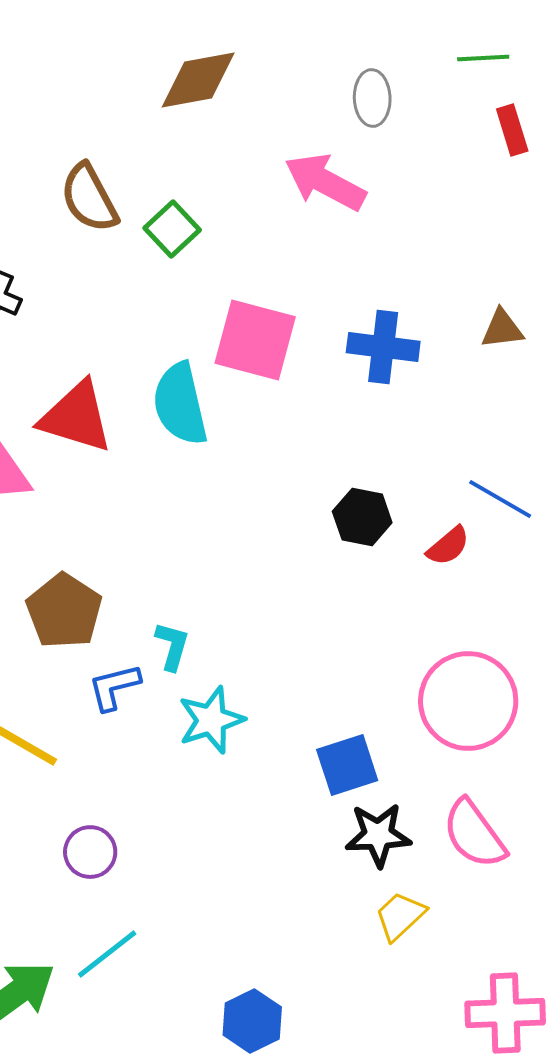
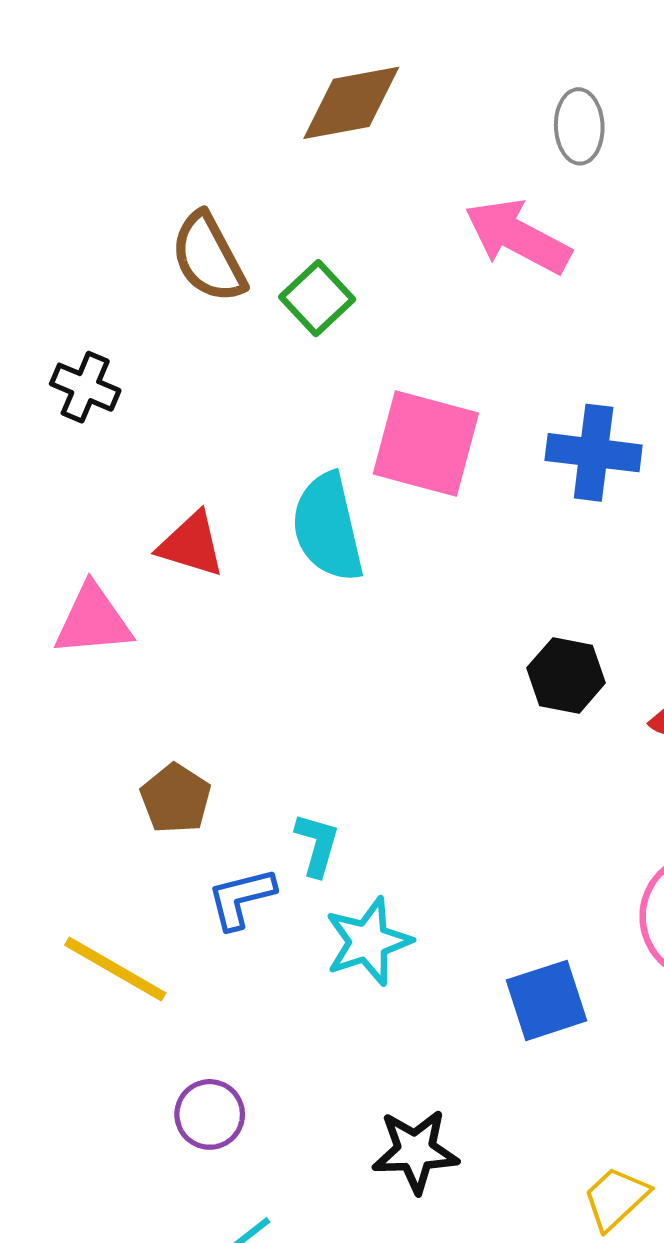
red triangle: (76, 417) -> (191, 544), size x0.7
brown pentagon: (64, 611) -> (176, 799), size x0.7
black star: (378, 835) -> (415, 1151), moved

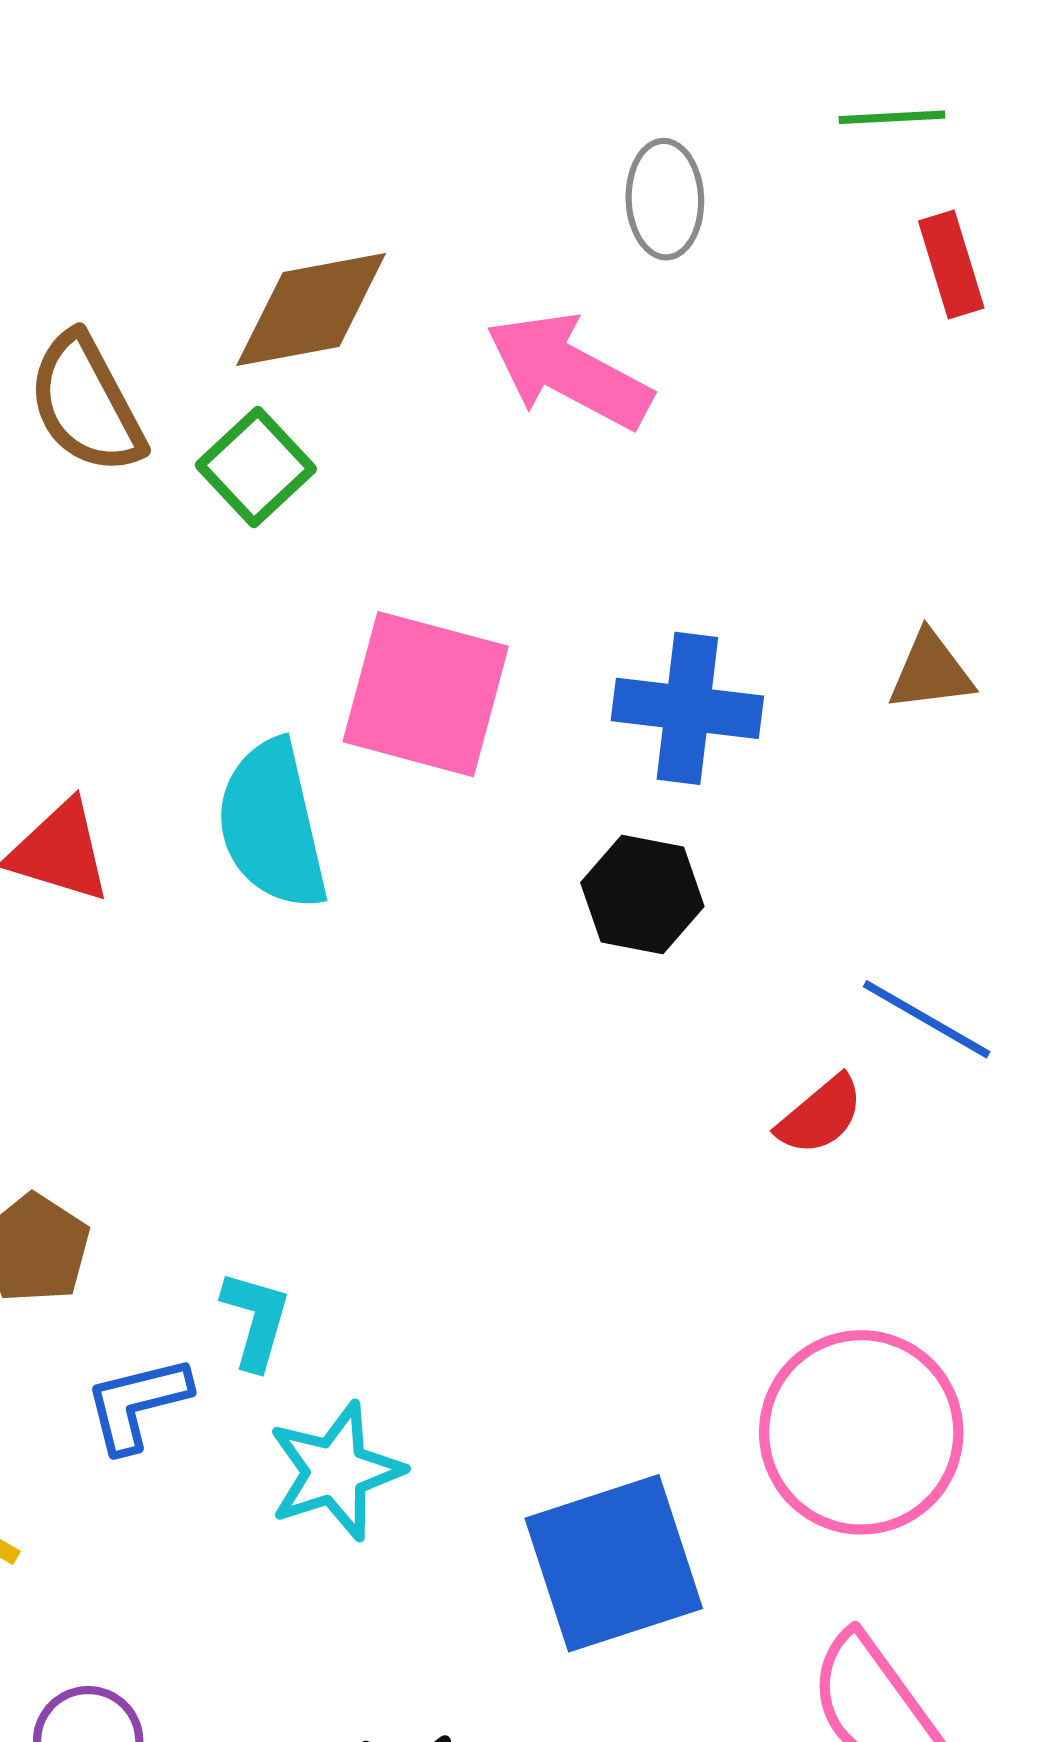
brown diamond: (351, 103) -> (311, 310), moved
black hexagon: (566, 675) -> (642, 894), moved
blue square: (546, 1000) -> (614, 1563), size x1.4

